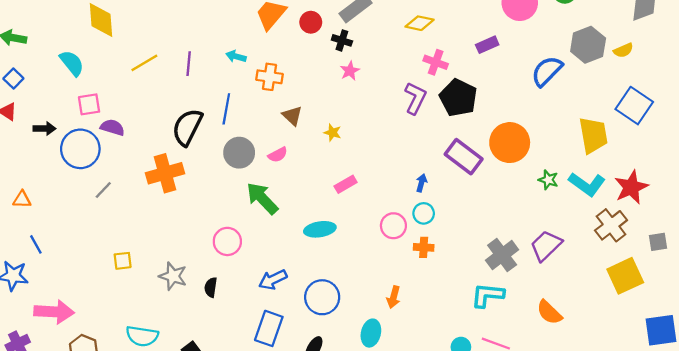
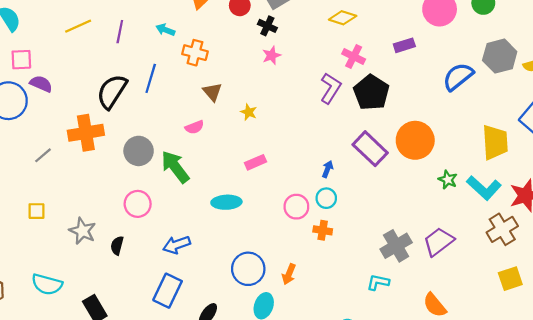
gray circle: (239, 153) -> (139, 151), moved
gray line: (103, 190) -> (43, 155), moved
yellow square: (625, 276) -> (510, 279), size x0.7
cyan L-shape: (488, 295) -> (378, 282), size x0.7
blue circle: (322, 297) -> (248, 269), moved

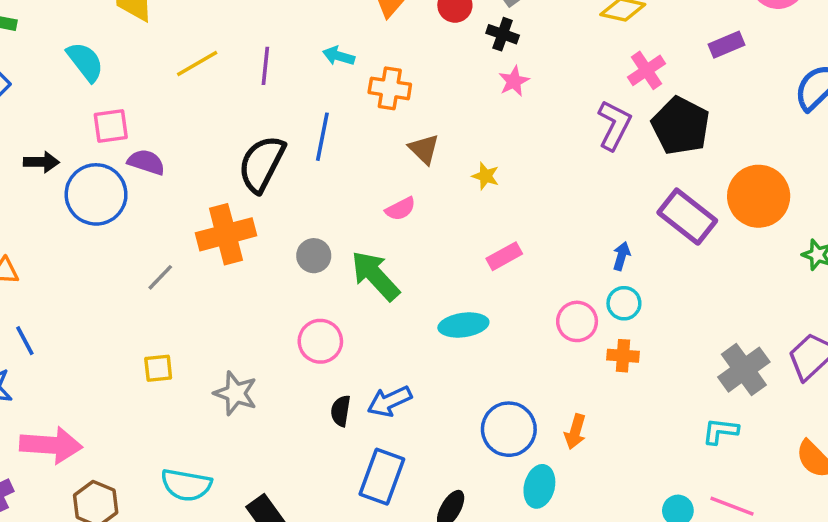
pink cross: (354, 56) -> (647, 70), turned 35
gray circle: (139, 151) -> (314, 256), size x0.7
black semicircle: (117, 246) -> (341, 411), moved

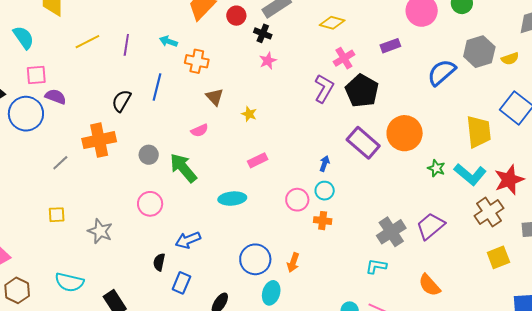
black semicircle: (262, 164) -> (121, 101), size x0.7
black semicircle: (341, 411) -> (159, 262), moved
blue rectangle: (382, 477) -> (181, 283), size x0.7

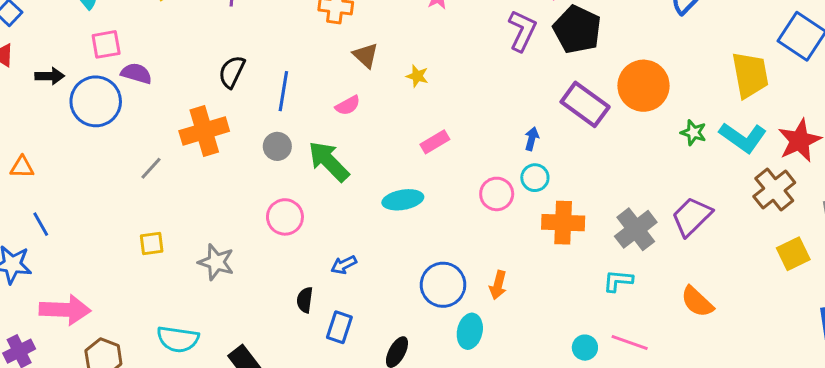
blue line: (157, 87) -> (283, 91), moved
orange cross: (323, 221) -> (563, 223), moved, size x1.6
blue arrow: (188, 240) -> (344, 265), size x0.7

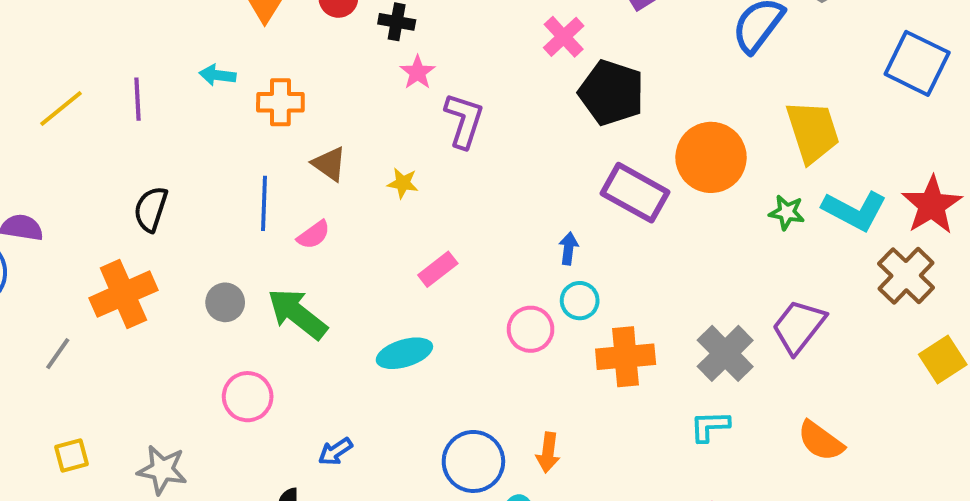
purple L-shape: (522, 31) -> (464, 120), moved
yellow trapezoid: (750, 75) -> (813, 132), moved
blue line: (283, 91) -> (264, 203), moved

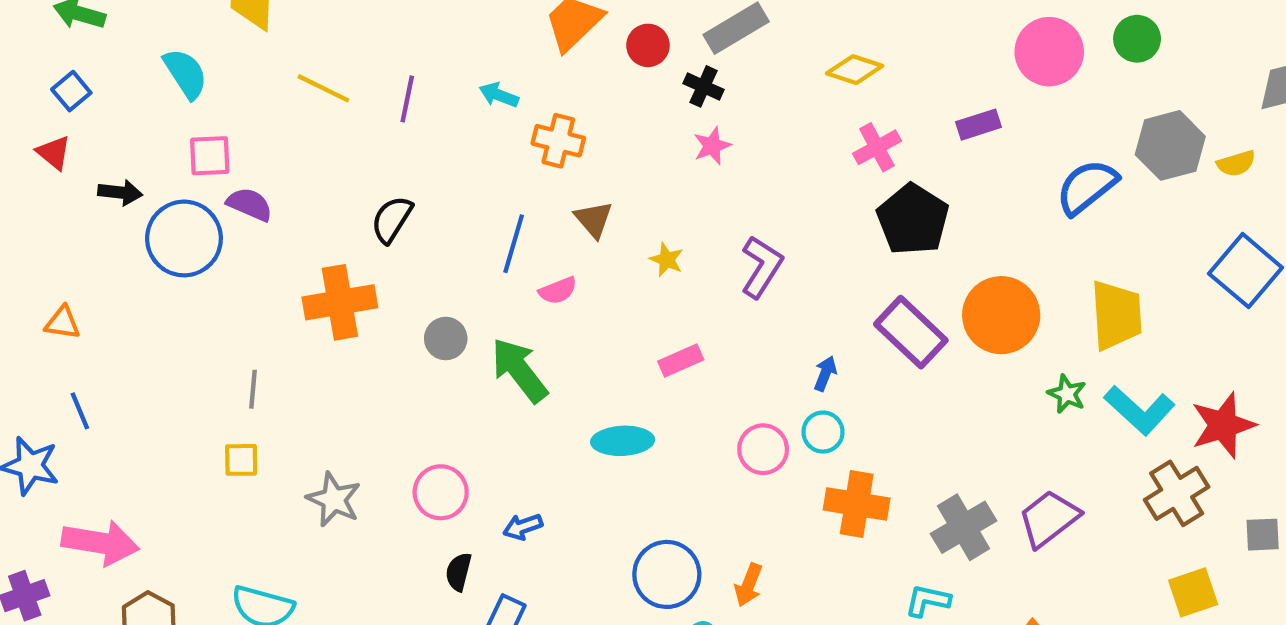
yellow line: (61, 108) -> (323, 88), turned 51
purple L-shape: (464, 120) -> (762, 267), moved
gray line: (58, 354) -> (253, 389), moved, turned -44
pink circle: (248, 397) -> (441, 492), moved

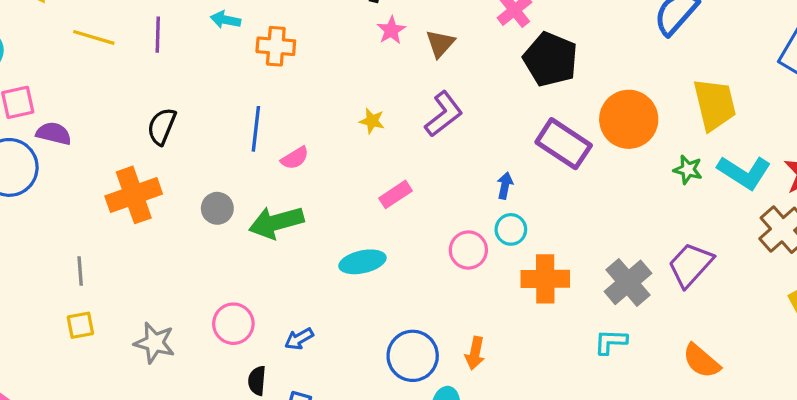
brown triangle: (594, 219) -> (440, 44), moved, turned 32
purple L-shape: (762, 267) -> (444, 114), turned 30
green arrow: (519, 370) -> (276, 222), turned -58

